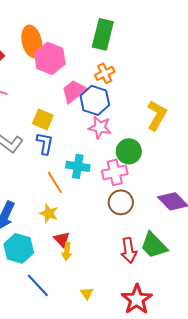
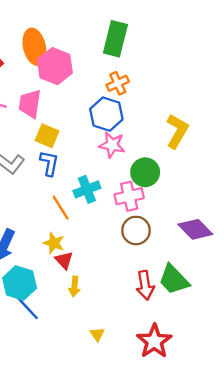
pink trapezoid: (74, 91) -> (30, 104), moved, turned -44
cyan cross: (78, 166) -> (87, 189), turned -30
red triangle: (62, 239) -> (64, 260), moved
blue line: (38, 285) -> (26, 307), moved

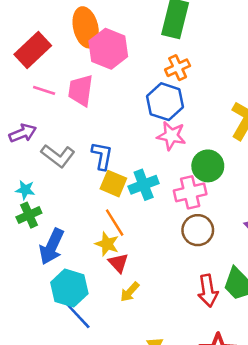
yellow square: (47, 136) -> (113, 184), moved
orange line: (61, 208) -> (115, 223), moved
yellow arrow: (74, 286) -> (130, 292), turned 36

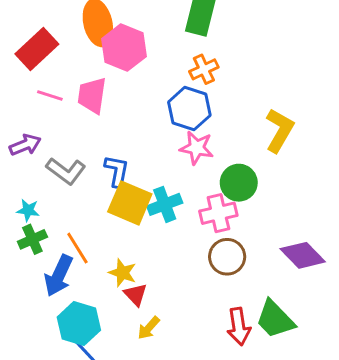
yellow square: (113, 184) -> (130, 203), size x1.4
orange line: (115, 223) -> (77, 248), moved

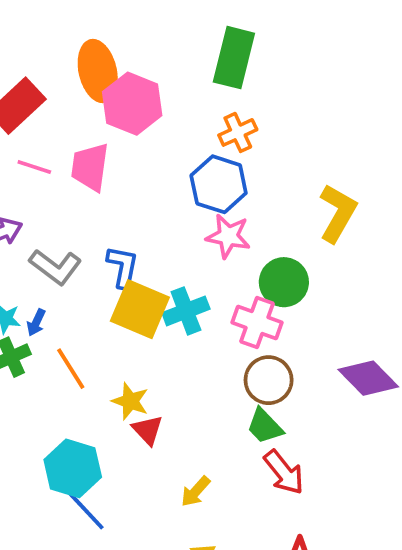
pink cross: (218, 213) -> (257, 322), turned 33
blue arrow: (59, 276) -> (36, 322), moved, size x0.5
green trapezoid: (275, 319) -> (265, 426), moved, size x0.7
red arrow: (239, 326) -> (284, 472), turned -30
yellow arrow: (149, 328) -> (196, 491), moved

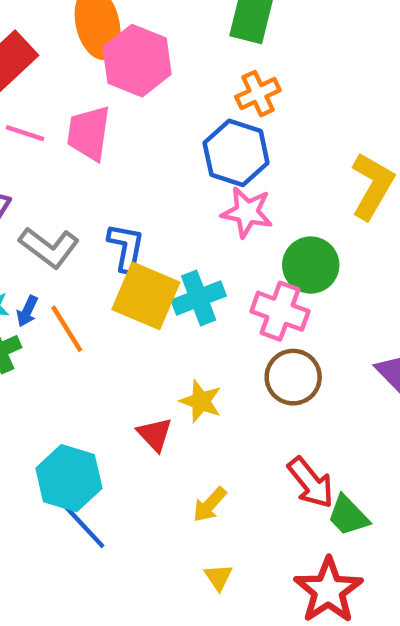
orange line: (71, 369) -> (67, 329), moved
yellow star: (130, 401) -> (201, 401), moved
green trapezoid: (265, 426) -> (348, 516), moved

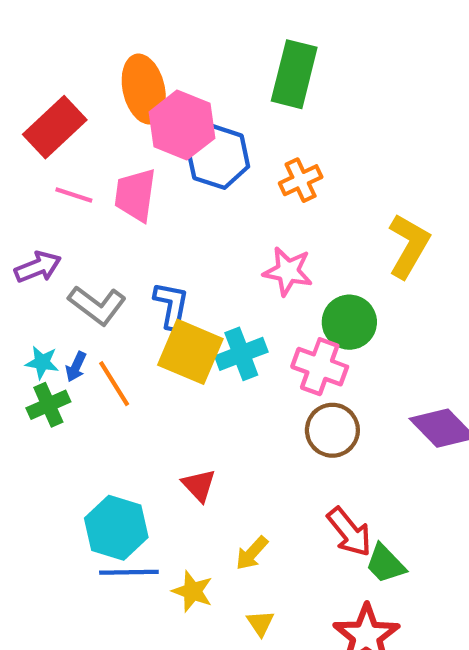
orange cross: (258, 94) -> (301, 180), moved
blue hexagon: (236, 153) -> (218, 157), moved
yellow star: (201, 401) -> (193, 591), moved
blue line: (82, 524) -> (129, 572), turned -48

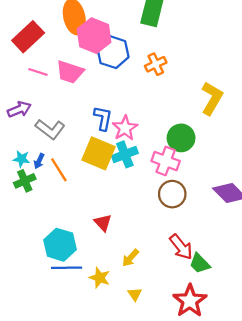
pink trapezoid: (135, 195) -> (70, 72), turned -80
pink star: (288, 271) -> (125, 128), moved, turned 30
blue L-shape: (171, 305) -> (103, 118), moved

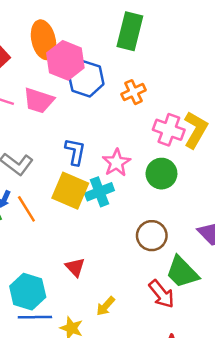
pink star: (125, 128) -> (116, 163), moved
pink cross: (166, 161) -> (169, 130), moved
green trapezoid: (200, 263) -> (182, 272), moved, size x1.4

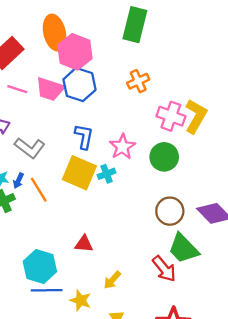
blue hexagon: (86, 79) -> (79, 85), moved
cyan cross: (99, 192) -> (107, 174), size x0.7
brown circle: (152, 236) -> (170, 211), moved
red triangle: (75, 267) -> (84, 244), turned -42

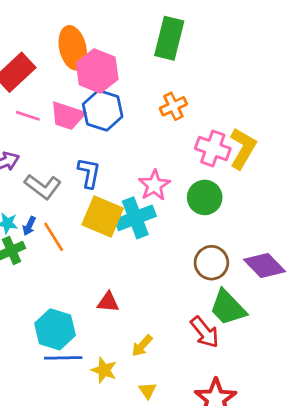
blue L-shape: (84, 137) -> (89, 173), moved
cyan cross: (107, 174) -> (135, 218), size x1.8

